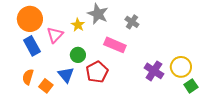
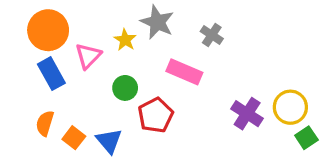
blue triangle: (66, 75) -> (109, 141), moved

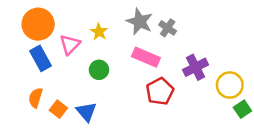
gray star: (157, 22) -> (140, 22), moved
purple cross: (247, 114) -> (195, 67), moved, turned 30
red pentagon: (156, 115) -> (160, 91), moved

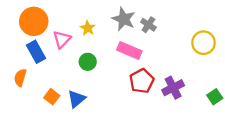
purple cross: (195, 67) -> (173, 88), moved
yellow circle: (230, 85) -> (204, 43), moved
orange semicircle: (36, 98) -> (20, 78), moved
blue triangle: (86, 112) -> (76, 99), turned 30

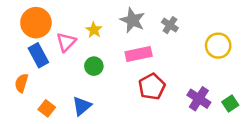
gray cross: (148, 25) -> (170, 25), moved
pink rectangle: (129, 51) -> (139, 54), turned -35
purple cross: (173, 88) -> (199, 99), moved, turned -30
orange square: (52, 97) -> (47, 108), moved

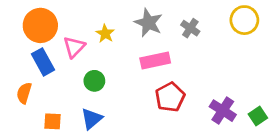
yellow circle: (218, 46) -> (244, 20), moved
green circle: (94, 66) -> (94, 81), moved
orange square: (47, 108) -> (52, 121), turned -35

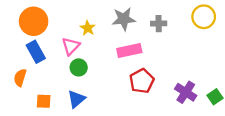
gray star: (148, 23) -> (124, 19), turned -30
gray cross: (190, 28) -> (159, 24), turned -35
pink triangle: (74, 47) -> (71, 46), moved

